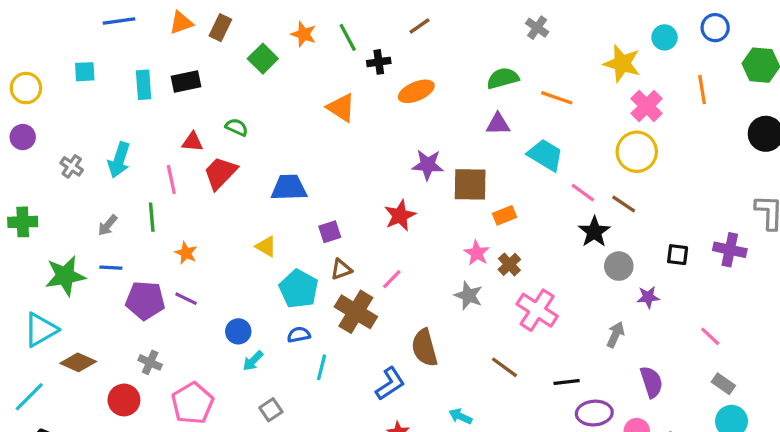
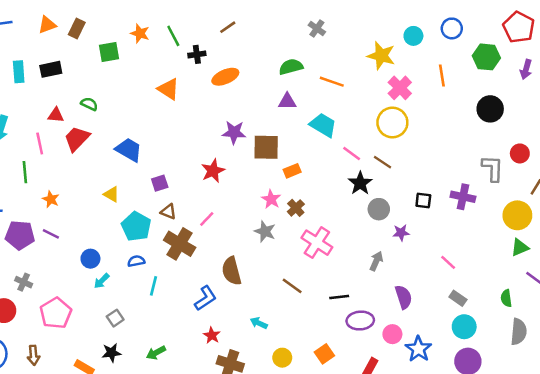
green square: (263, 59) -> (109, 52), turned 35
blue trapezoid: (289, 188) -> (129, 150), turned 32
brown triangle: (341, 269) -> (168, 212), turned 42

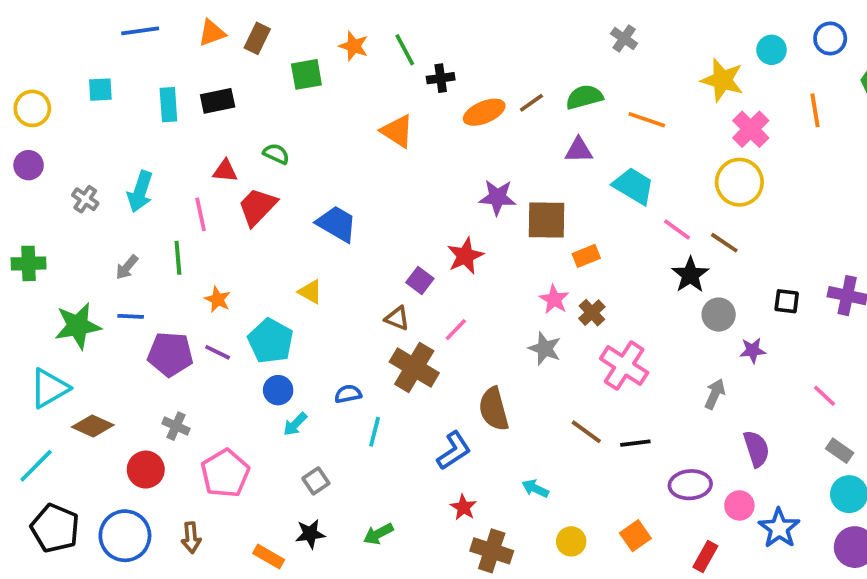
brown line: (228, 27) -> (531, 103), moved
purple square: (160, 183) -> (420, 280), moved, turned -35
cyan pentagon: (136, 226) -> (271, 341), moved
black line: (339, 297) -> (635, 443), moved

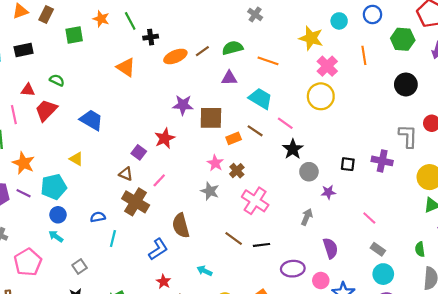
brown line: (724, 243) -> (255, 131), moved
orange star: (218, 299) -> (24, 163), size x1.5
cyan pentagon: (271, 341) -> (54, 187), turned 30
cyan arrow: (295, 424) -> (56, 236), moved, turned 80

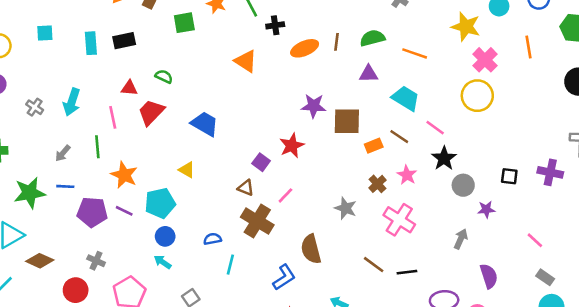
brown line: (202, 51) -> (337, 42), turned -48
pink star: (215, 163) -> (407, 175), moved

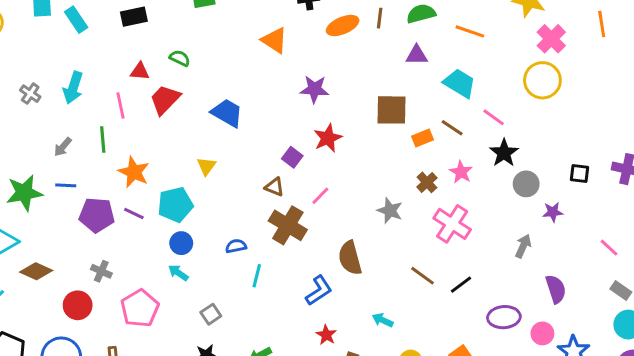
cyan rectangle: (91, 43) -> (76, 20), moved, turned -30
purple star: (314, 106) -> (314, 89), moved
yellow triangle: (187, 170) -> (206, 166), turned 36
black line: (407, 272) -> (461, 285), turned -30

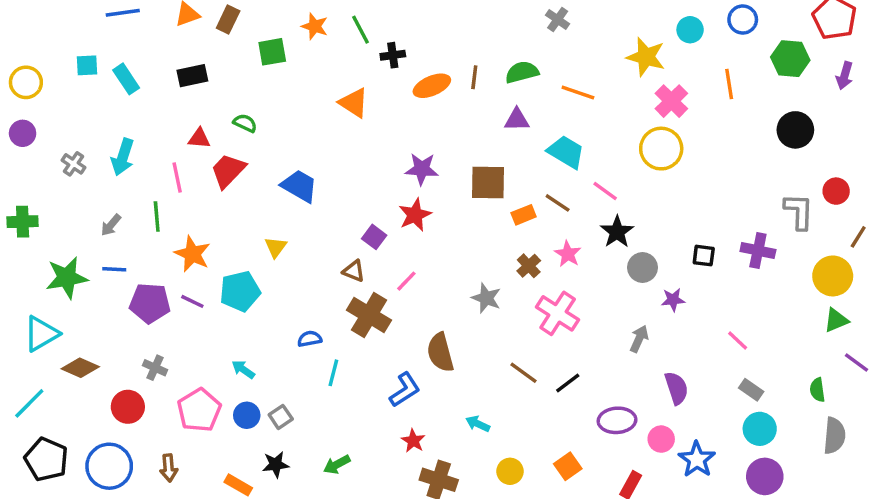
purple star: (314, 89) -> (422, 169), moved
blue circle: (181, 243) -> (247, 415), moved

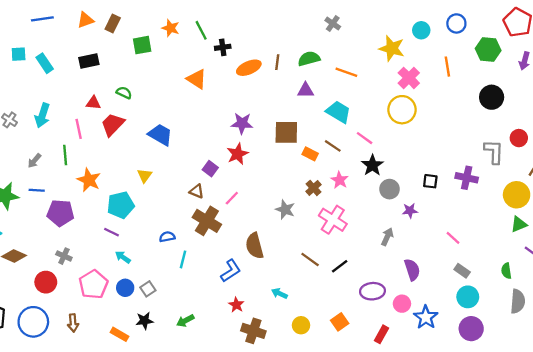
orange rectangle: (524, 215) -> (310, 154), turned 49
purple line: (192, 301) -> (112, 232), moved

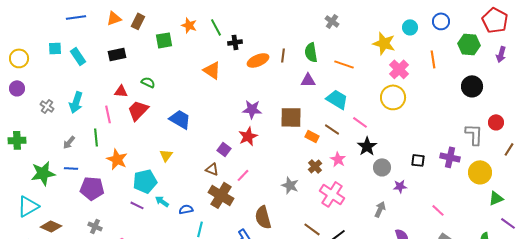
green semicircle: (309, 59) -> (311, 52), turned -84
yellow circle: (517, 195) -> (480, 172), moved
cyan arrow: (123, 257) -> (162, 201), moved

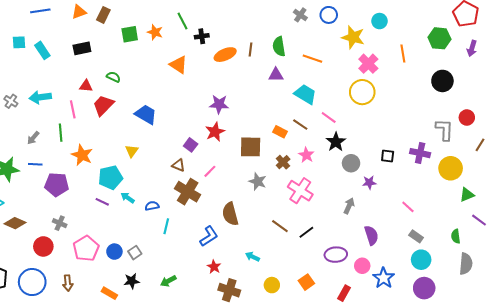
blue circle: (441, 21) -> (329, 15), moved
orange star: (189, 25) -> (155, 32), moved
cyan arrow: (76, 102) -> (40, 97), turned 65
brown square: (291, 117) -> (251, 147), moved

